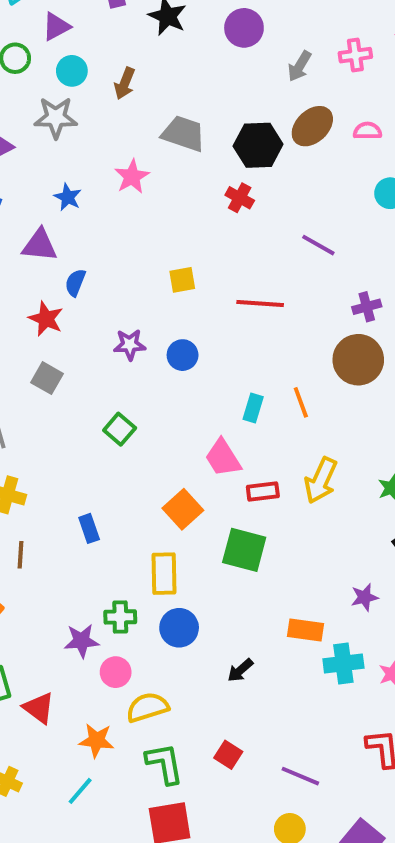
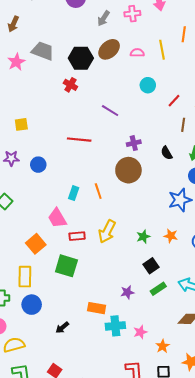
pink star: (132, 177) -> (16, 62), moved
yellow square: (182, 280) -> (21, 124), moved

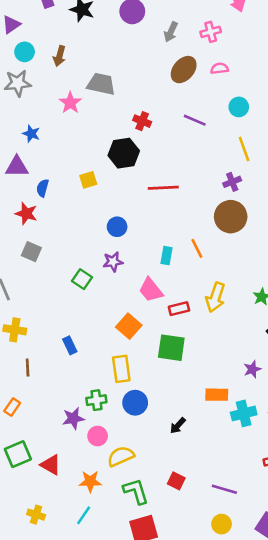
pink cross: (132, 14) -> (211, 32), moved
yellow line: (162, 50) -> (244, 149), moved
black hexagon: (81, 58) -> (124, 153), moved
purple line: (110, 111) -> (195, 120), moved
purple star: (11, 158) -> (113, 262), moved

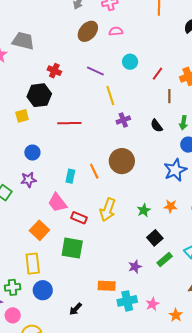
yellow line: (244, 149) -> (110, 95), moved
yellow square: (88, 180) -> (22, 116), moved
brown circle: (231, 217) -> (122, 161), moved
red rectangle: (179, 309) -> (79, 218), turned 35

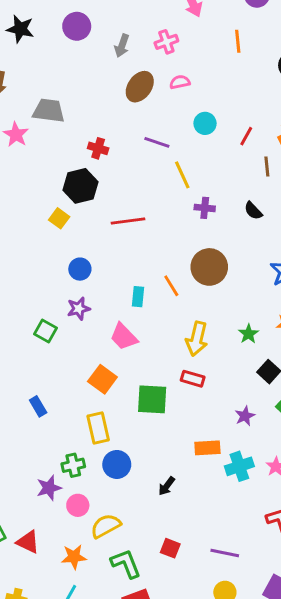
yellow square: (22, 116) -> (59, 218), turned -32
purple cross: (123, 120) -> (205, 208), turned 32
red rectangle: (79, 218) -> (193, 379), moved

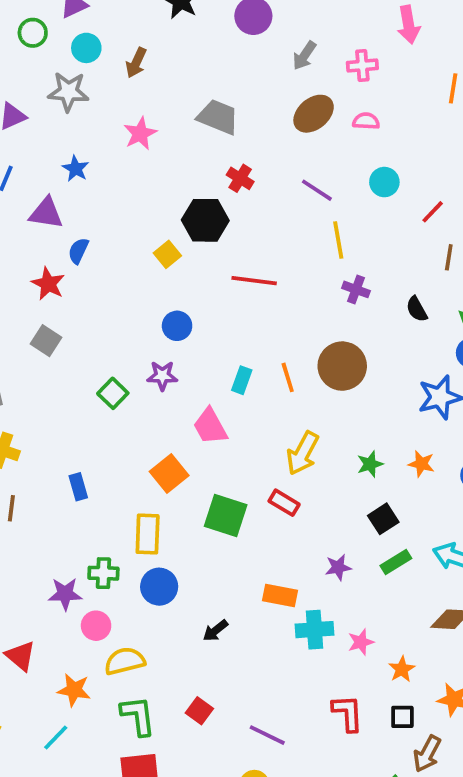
gray trapezoid: (49, 111) -> (218, 117), moved

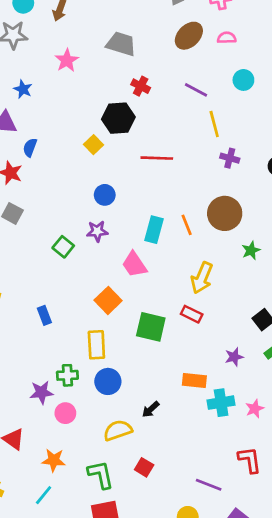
cyan rectangle: (242, 380) -> (154, 230), size x1.4
green star: (370, 464) -> (251, 250), moved
yellow semicircle: (125, 661) -> (118, 430), moved
purple line: (267, 735) -> (209, 485), moved

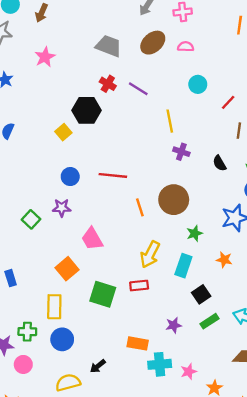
gray trapezoid: (121, 44) -> (109, 46), moved
purple line: (196, 90) -> (138, 89), moved
red line: (157, 158) -> (113, 175), moved
cyan rectangle: (154, 230) -> (183, 266), moved
red rectangle: (192, 314) -> (139, 286), turned -36

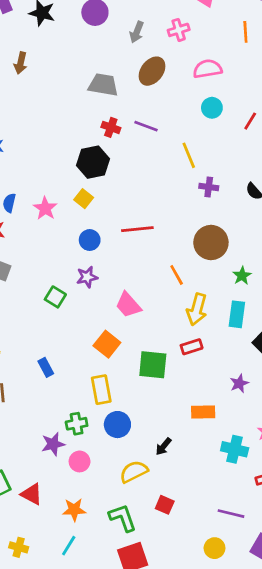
pink semicircle: (186, 47) -> (207, 69), moved, size x1.5
pink star: (45, 57) -> (45, 208), moved
yellow square: (63, 132) -> (84, 199), moved
orange line: (140, 207) -> (177, 275), moved
cyan cross: (160, 364) -> (235, 449), moved, turned 30

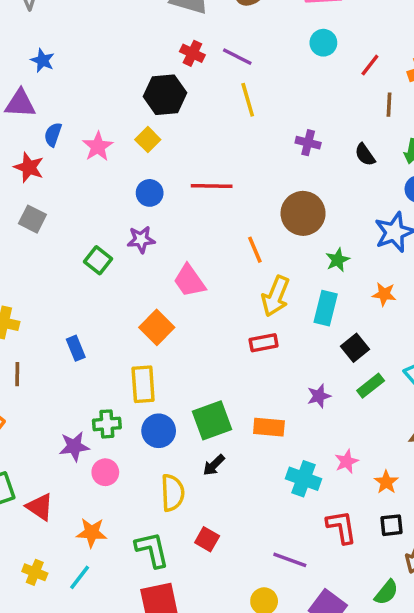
yellow line: (189, 155) -> (248, 100), moved
green square: (153, 365) -> (212, 420), moved, turned -32
yellow semicircle: (134, 472) -> (173, 493), turned 108
yellow cross: (19, 547) -> (35, 572), moved

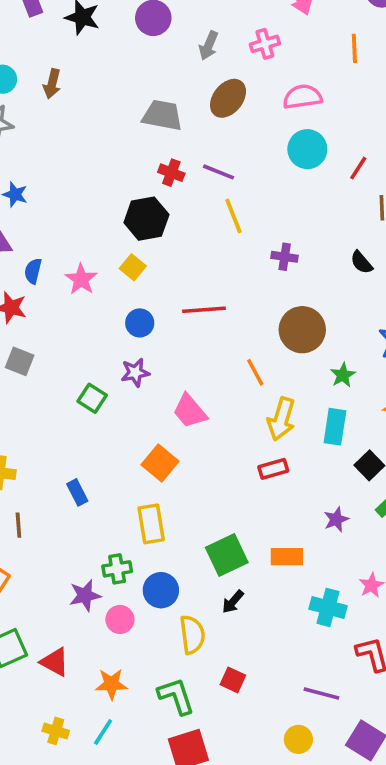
cyan circle: (323, 43) -> (307, 149), size x1.4
purple cross: (308, 143) -> (285, 257), moved
blue circle: (159, 431) -> (161, 590), moved

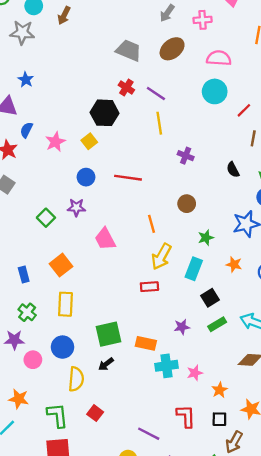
brown circle: (302, 330) -> (187, 204), size x0.6
orange square: (160, 463) -> (61, 265), moved
green cross: (117, 569) -> (27, 312), moved, turned 36
cyan cross: (328, 607) -> (166, 366), moved, turned -35

